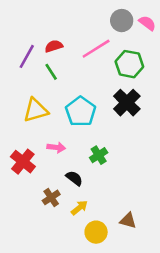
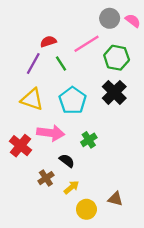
purple line: (27, 56) -> (33, 63), moved
green line: (51, 72) -> (61, 63), moved
yellow triangle: (36, 110) -> (32, 99), turned 35
pink arrow: (56, 147) -> (51, 133), size x1.6

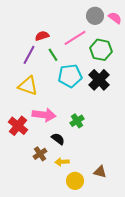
cyan pentagon: (73, 100) -> (70, 76), moved, turned 30
yellow arrow: (71, 187) -> (62, 162), turned -144

